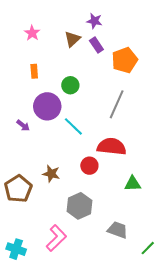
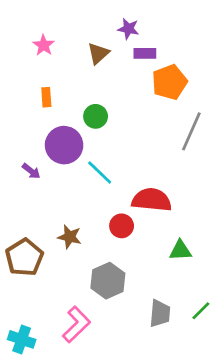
purple rectangle: (96, 45) -> (145, 53), moved, turned -56
gray line: (117, 104) -> (191, 131), moved
gray trapezoid: (118, 230) -> (160, 313), turned 75
green line: (148, 248) -> (201, 311), moved

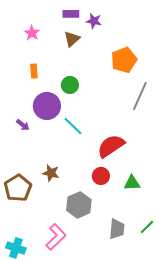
purple rectangle: (145, 53) -> (71, 14), moved
red semicircle: (152, 200) -> (111, 146), turned -40
red circle: (122, 226) -> (101, 176), moved

